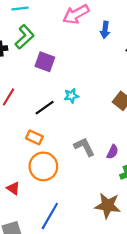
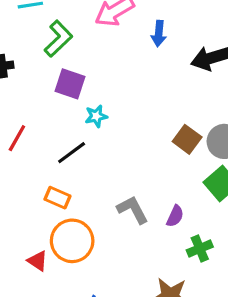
green L-shape: (25, 37) -> (58, 39), moved
cyan star: (71, 96) -> (96, 116), moved
red triangle: (13, 188) -> (38, 261), moved

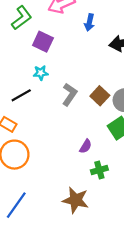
purple square: (70, 84) -> (43, 42), moved
gray L-shape: (133, 210) -> (70, 95), moved, turned 55

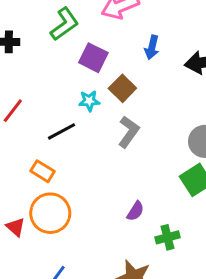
blue arrow: (89, 22) -> (152, 47), moved
brown square: (100, 96) -> (122, 88), moved
purple semicircle: (86, 146) -> (135, 211), moved

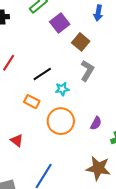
purple square: (93, 58) -> (60, 23), turned 30
cyan star: (89, 101) -> (62, 89), moved
orange circle: (50, 213) -> (61, 121), moved

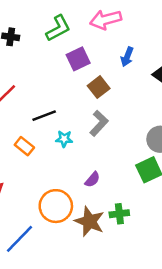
orange circle: (61, 121) -> (56, 206), moved
purple semicircle: (96, 123) -> (92, 180), moved
brown star: (98, 168) -> (89, 221), moved

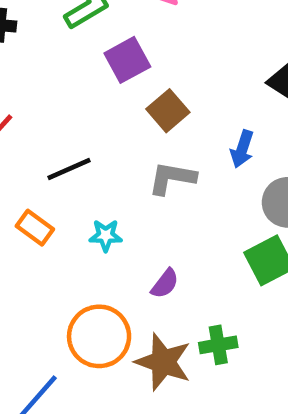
blue arrow: (127, 57) -> (242, 149), moved
gray L-shape: (99, 123) -> (172, 178), turned -120
cyan star: (64, 139) -> (106, 235), moved

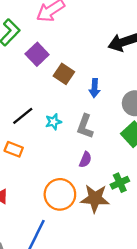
blue arrow: (242, 149) -> (95, 88), moved
gray L-shape: (172, 178) -> (85, 126), moved, turned -65
cyan star: (106, 235) -> (53, 122), moved

